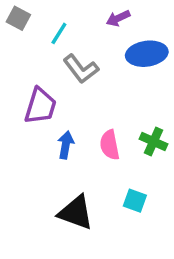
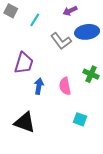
gray L-shape: (81, 69) -> (61, 41), moved
green cross: (154, 142) -> (91, 74), moved
black triangle: (76, 212) -> (25, 122), moved

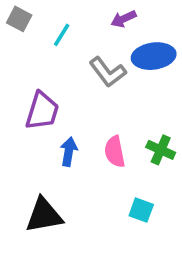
green cross: (91, 74) -> (161, 150), moved
black triangle: (25, 122) -> (44, 215), turned -30

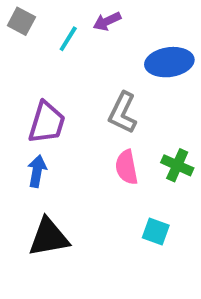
purple arrow: (124, 19) -> (107, 21), moved
gray L-shape: (108, 72) -> (123, 113), moved, turned 63
blue arrow: (69, 152) -> (37, 171), moved

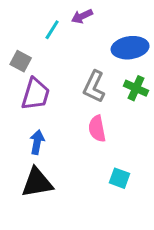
gray square: (21, 21) -> (21, 61), moved
green cross: (177, 165) -> (136, 88), moved
blue arrow: (37, 171) -> (37, 142), moved

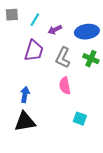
purple arrow: (82, 16) -> (55, 30), moved
gray square: (21, 61) -> (12, 15), moved, turned -32
purple trapezoid: (36, 94) -> (34, 51), moved

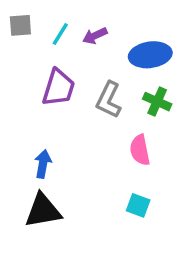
purple arrow: (55, 30) -> (95, 36), moved
pink semicircle: (65, 86) -> (140, 150), moved

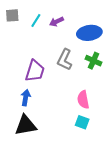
purple trapezoid: (59, 88) -> (35, 71), moved
pink semicircle: (140, 150) -> (83, 100), moved

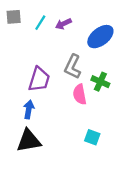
blue ellipse: (89, 33) -> (100, 37), turned -30
green cross: (93, 61) -> (100, 82), moved
pink semicircle: (83, 100) -> (80, 94), moved

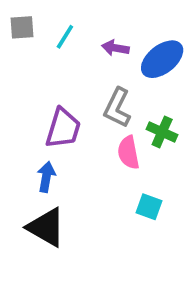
purple arrow: (63, 24) -> (115, 48), moved, turned 35
cyan square: (92, 137) -> (149, 207), moved
black triangle: (29, 141) -> (46, 227), turned 40

